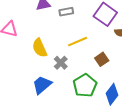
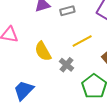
blue trapezoid: (42, 85) -> (24, 90), moved

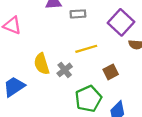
yellow semicircle: (43, 51) -> (42, 64), moved

